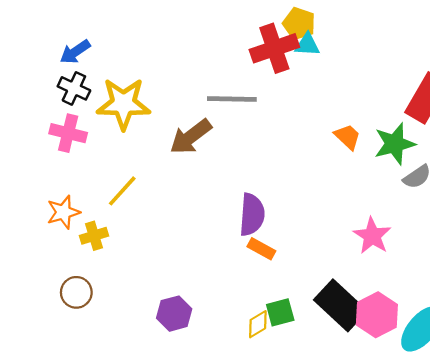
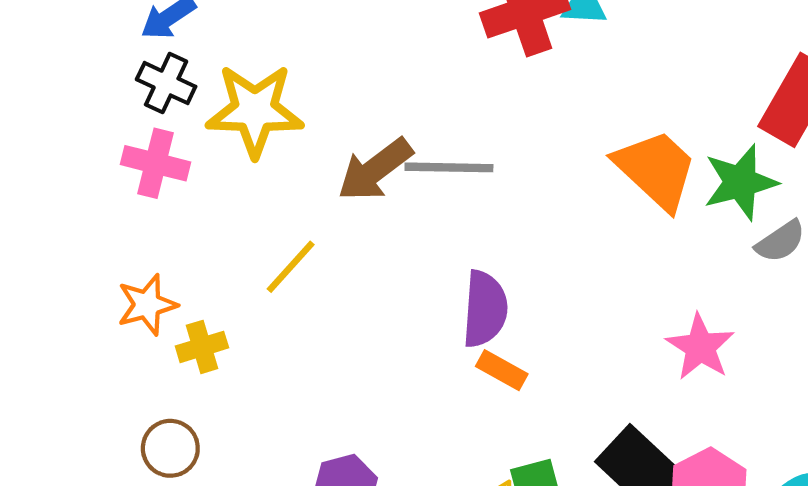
gray line: (232, 99) -> (449, 167), moved
orange trapezoid: (347, 137) -> (656, 170), size x1.8
yellow line: (122, 191) -> (291, 267), moved

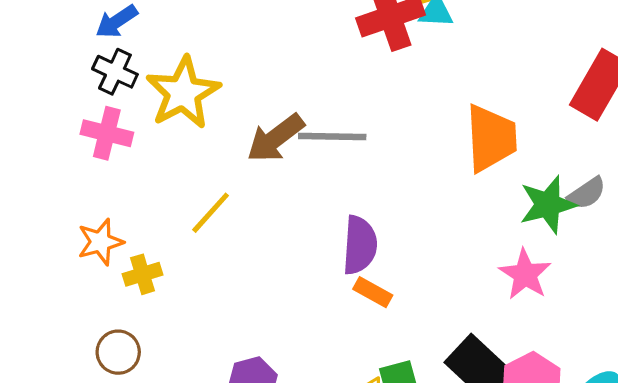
yellow star: (255, 110) -> (183, 93), turned -30
orange trapezoid: (656, 170) -> (491, 138), turned 44
green star: (740, 182) -> (548, 205), moved

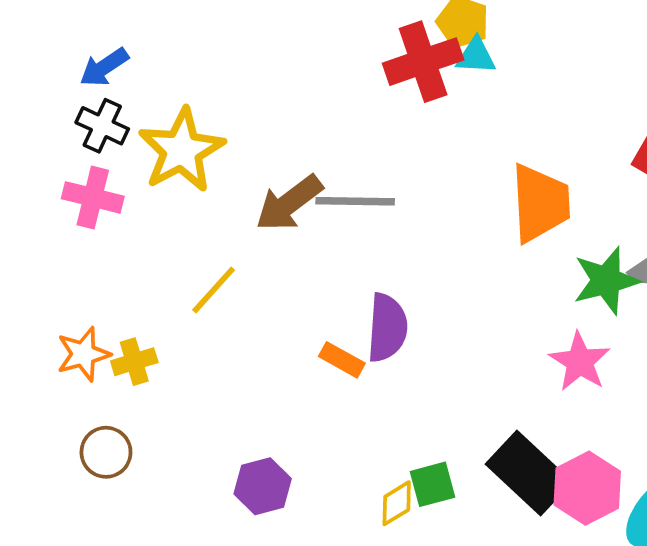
orange star: (100, 242) -> (83, 354), moved
orange rectangle: (373, 292) -> (342, 360), moved

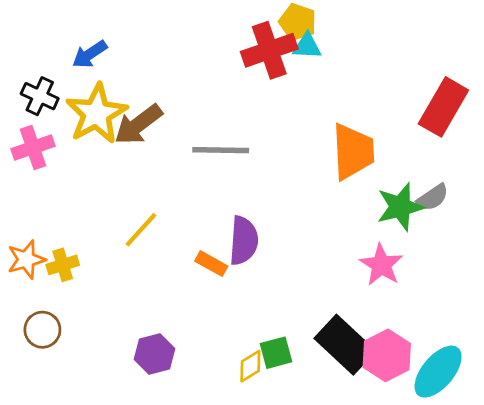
blue arrow: (104, 67) -> (90, 54), moved
pink cross: (93, 197) -> (33, 147), turned -33
brown arrow: (289, 203) -> (138, 124), moved
yellow line: (214, 290) -> (141, 230), moved

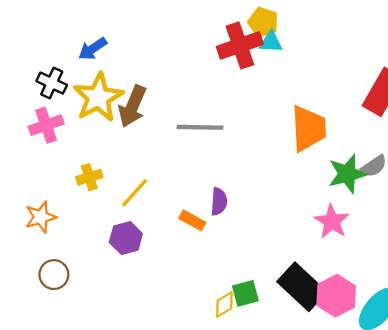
brown arrow: (138, 124) -> (132, 106), turned -30
purple semicircle: (244, 241) -> (219, 202), size x0.7
yellow cross: (63, 265) -> (89, 177), moved
purple hexagon: (154, 354) -> (126, 238), moved

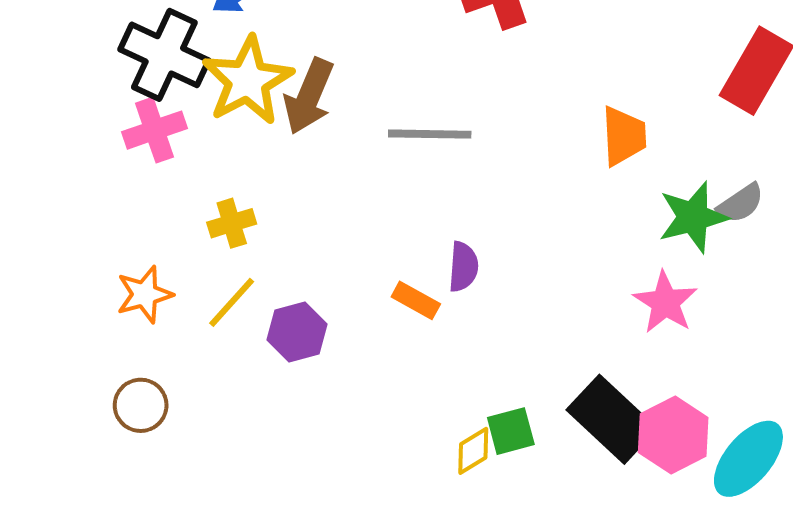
black cross: (52, 83) -> (164, 55), size x1.6
orange trapezoid: (309, 128) -> (624, 136), size x0.7
yellow line: (135, 193) -> (232, 302), moved
brown circle: (54, 275) -> (141, 405), moved

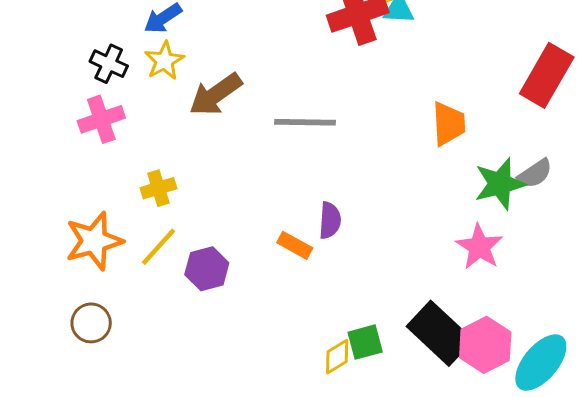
black cross: (164, 55) -> (109, 64), size x0.6
yellow star: (248, 81) -> (164, 61), moved, size x0.6
brown arrow: (309, 96) -> (216, 94), turned 32
orange star: (145, 294) -> (94, 241), size x1.4

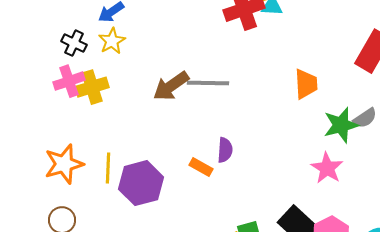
brown arrow: (216, 94) -> (171, 86), moved
yellow cross: (158, 188) -> (92, 87), moved, size x1.4
yellow line: (158, 247) -> (108, 168), turned -40
purple hexagon: (207, 269) -> (141, 183), size x1.5

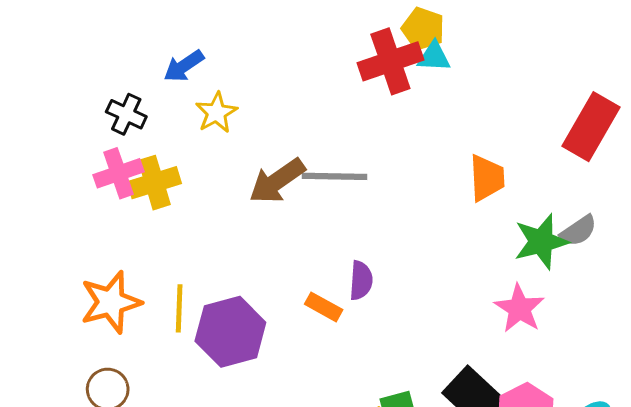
yellow star: (112, 41) -> (216, 113), moved

